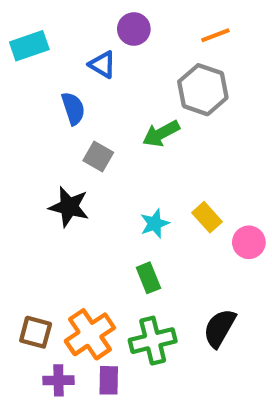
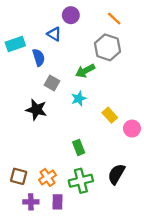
orange line: (215, 35) -> (114, 19), turned 64
cyan rectangle: (29, 46) -> (15, 44), moved
cyan star: (155, 223) -> (79, 99), moved
orange cross: (90, 334) -> (48, 177), size x0.7

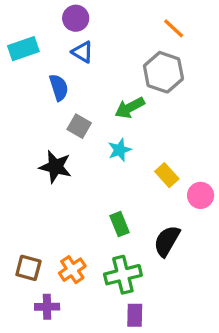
purple circle: (71, 15) -> (76, 18), moved
cyan rectangle: (15, 44) -> (23, 49), moved
black semicircle: (116, 174) -> (167, 241), moved
purple rectangle: (58, 202) -> (135, 315), moved

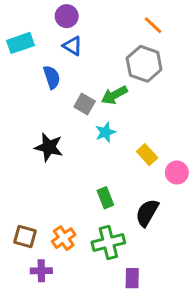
gray square: (79, 126) -> (85, 104), moved
purple rectangle: (135, 315) -> (132, 278), moved

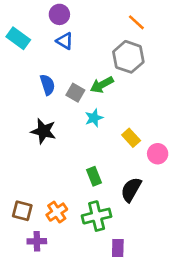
cyan rectangle: (20, 43) -> (18, 38), turned 55
blue semicircle: (52, 77) -> (47, 85), moved

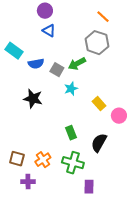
cyan rectangle: (18, 38) -> (14, 51), moved
blue semicircle: (47, 85) -> (36, 64), turned 98
green cross: (97, 216) -> (73, 163), turned 30

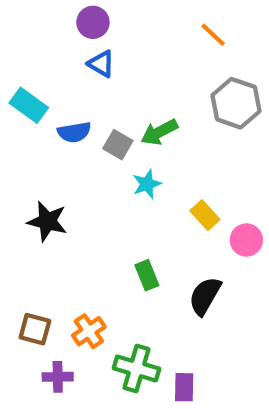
gray hexagon: (97, 43) -> (236, 103), moved
black star: (33, 99) -> (47, 221), moved
green cross: (73, 163) -> (136, 369), moved

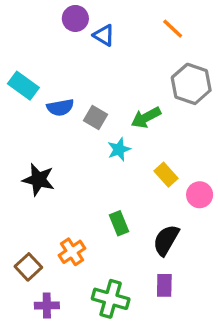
blue triangle: (101, 64) -> (104, 35), moved
green arrow: (159, 132) -> (146, 118), moved
brown square: (35, 329) -> (28, 267), turned 32
orange cross: (89, 331) -> (72, 252), moved
purple rectangle: (184, 387) -> (164, 285), moved

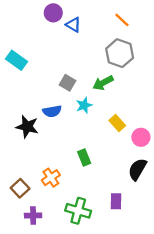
gray hexagon: (191, 84) -> (120, 53), moved
blue semicircle: (60, 107) -> (52, 111), moved
black semicircle: (166, 240) -> (137, 169), moved

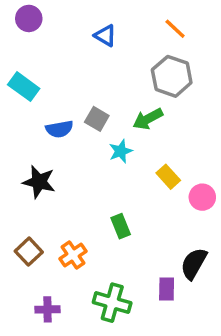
purple circle: (53, 13) -> (29, 18), moved
blue semicircle: (52, 111) -> (59, 129), moved
black semicircle: (137, 169) -> (194, 263), moved
brown square: (20, 188) -> (29, 252), moved

